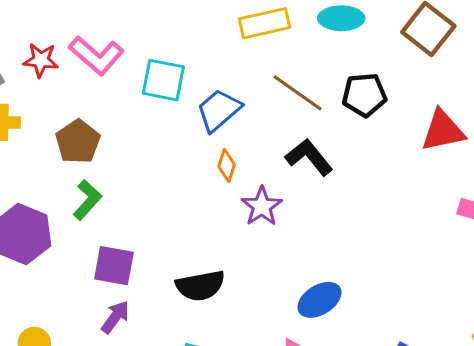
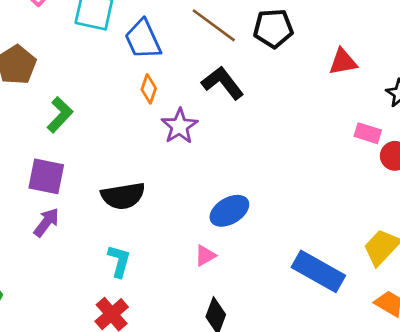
blue trapezoid: (219, 110) -> (143, 39), turned -75
red triangle: (443, 131) -> (343, 62), size x0.7
green L-shape: (87, 200) -> (60, 115), moved

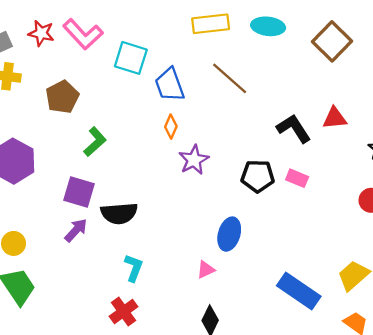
black pentagon: (273, 28) -> (258, 176), moved
black L-shape: (223, 83) -> (294, 128), moved
pink rectangle: (368, 133) -> (297, 178), moved
black semicircle: (123, 196) -> (119, 213), moved
blue ellipse: (229, 211) -> (229, 234), turned -48

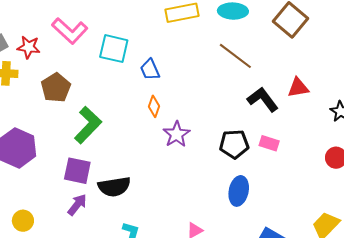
red star: (41, 33) -> (29, 47), moved
brown line: (230, 78) -> (235, 56), moved
blue trapezoid: (170, 85) -> (150, 70), size x0.7
green L-shape: (95, 142) -> (88, 125), size x1.4
blue ellipse: (229, 234) -> (239, 191), moved

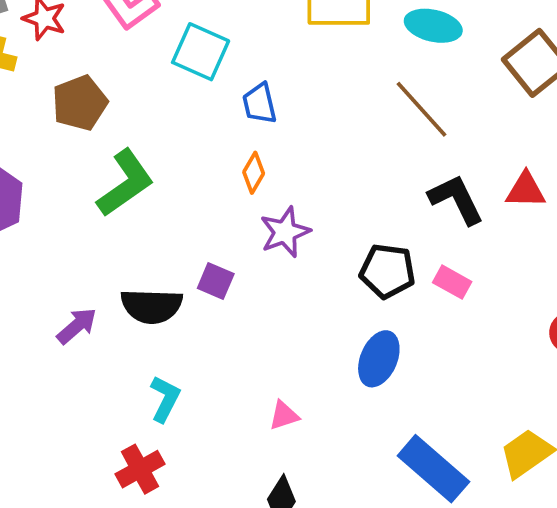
purple square: (77, 171) -> (216, 281), moved, size x0.7

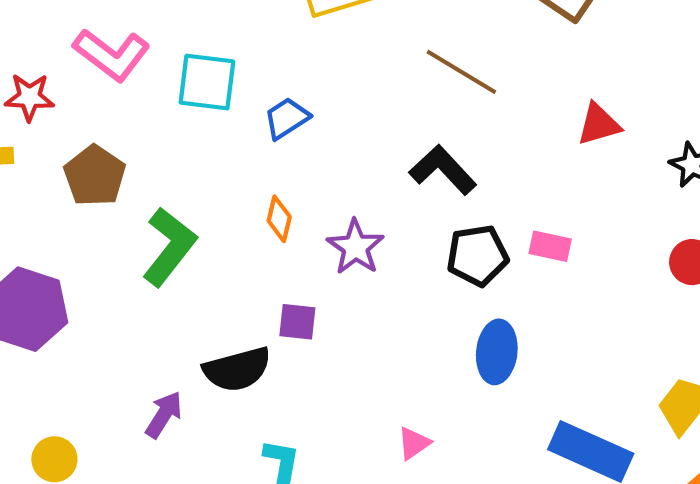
blue trapezoid: (260, 104) -> (287, 118), turned 87
orange diamond: (254, 173) -> (279, 219), moved
black L-shape: (456, 199) -> (443, 170), moved

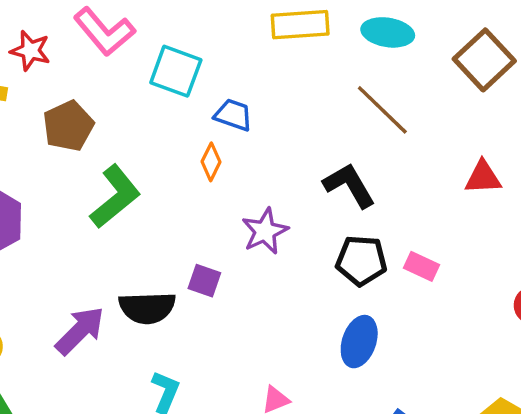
blue trapezoid: (287, 118) -> (233, 115), turned 39
orange diamond: (279, 219) -> (211, 162), moved
purple arrow: (164, 415) -> (80, 331), size x1.4

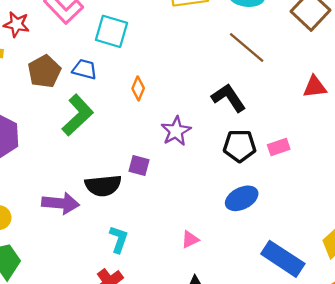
blue trapezoid: (233, 115) -> (85, 69), moved
pink rectangle: (421, 266) -> (279, 147), turned -40
purple arrow: (80, 331) -> (61, 203), turned 54
blue ellipse: (359, 342) -> (242, 198), turned 48

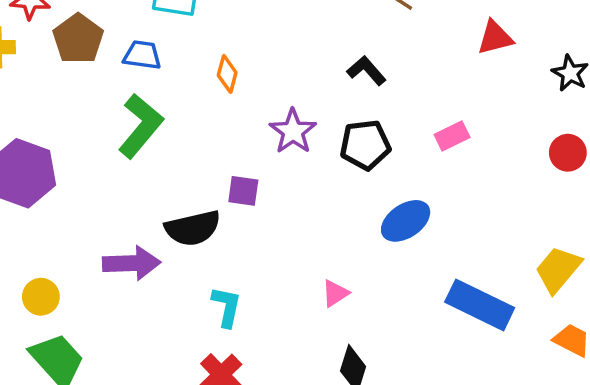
brown pentagon: (44, 71) -> (78, 39), moved
black L-shape: (229, 98) -> (366, 71), size x0.7
black pentagon: (240, 146) -> (365, 145), moved

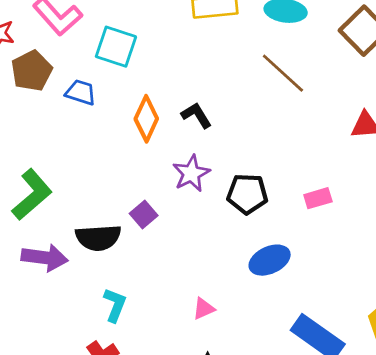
black L-shape: (366, 71) -> (196, 115), moved
orange diamond: (227, 74) -> (146, 119), size x1.5
green L-shape: (141, 126) -> (32, 195), moved
purple square: (243, 191) -> (144, 214), turned 32

